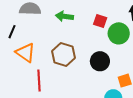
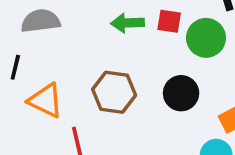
green arrow: (64, 16) -> (128, 23), moved

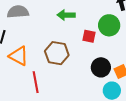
red square: (169, 21) -> (89, 36), moved
black circle: (181, 93) -> (101, 67), moved

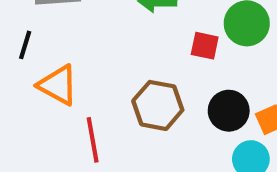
brown hexagon: (57, 53) -> (158, 105), moved

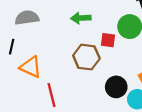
brown hexagon: (158, 105) -> (86, 57), moved
black circle: (229, 111) -> (116, 87), moved

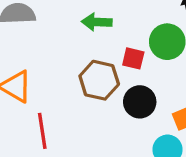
black circle: (116, 87) -> (140, 102), moved

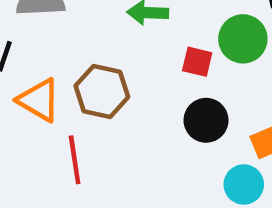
brown hexagon: (99, 80) -> (102, 91), moved

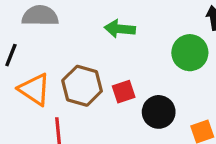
red square: (197, 62) -> (124, 92), moved, turned -35

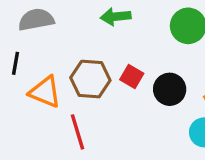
red square: (124, 92) -> (132, 76), turned -30

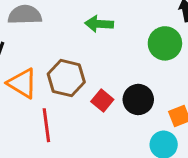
red square: (132, 76) -> (102, 100), moved

